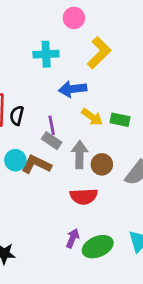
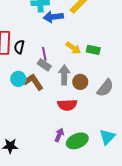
blue arrow: (73, 89) -> (53, 17), moved
brown L-shape: (36, 164) -> (33, 82), turned 30

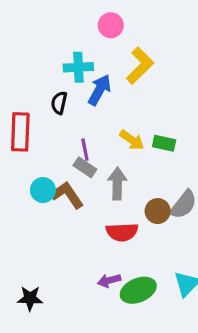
blue arrow: (53, 17) -> (99, 90), turned 126
black semicircle: (19, 47) -> (59, 103), moved
brown circle: (80, 82) -> (158, 211), moved
purple arrow: (59, 135) -> (109, 281), turned -128

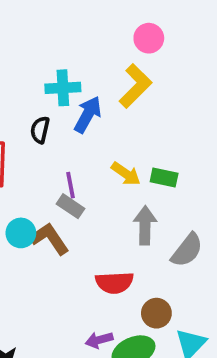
pink circle: (111, 25) -> (149, 38), moved
gray arrow: (117, 184) -> (145, 225), moved
brown circle: (158, 211) -> (156, 313), moved

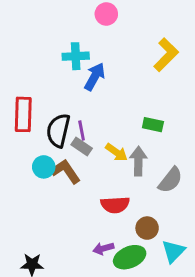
pink circle: (149, 38) -> (106, 14), moved
yellow L-shape: (135, 86) -> (166, 55), moved
black semicircle: (40, 130) -> (58, 130), moved, size x1.6
yellow arrow: (126, 174) -> (117, 152), moved

